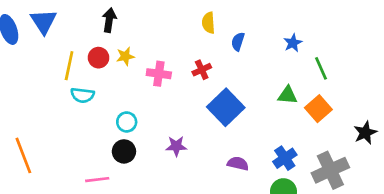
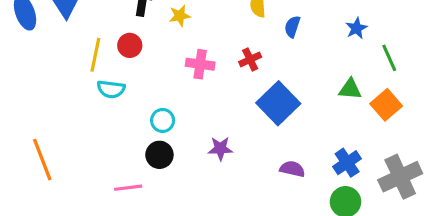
yellow star: (125, 56) -> (180, 16), moved

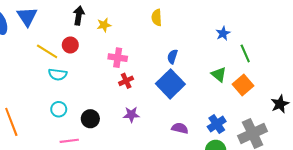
blue semicircle: (292, 27) -> (172, 57), moved
yellow line: (95, 55) -> (47, 51), turned -70
red cross: (250, 59) -> (126, 81), moved
green triangle: (350, 89) -> (219, 74), turned 35
cyan circle: (163, 120) -> (59, 109), moved

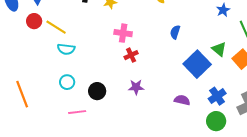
red circle: (70, 45) -> (34, 21), moved
blue square: (170, 84) -> (197, 64), moved

